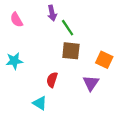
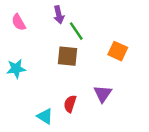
brown square: (71, 51) -> (68, 56), moved
orange square: (104, 60) -> (118, 51), moved
red semicircle: (52, 80) -> (70, 104), moved

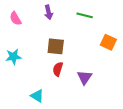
green line: (76, 31) -> (85, 15), moved, turned -42
orange square: (118, 51) -> (108, 42), moved
red semicircle: (70, 104) -> (58, 69), moved

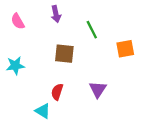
green line: (85, 15) -> (92, 30), moved, turned 49
orange square: (108, 42) -> (125, 49), turned -35
red semicircle: (58, 69) -> (57, 92), moved

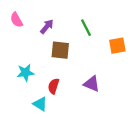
purple arrow: (56, 14) -> (47, 27), moved, turned -128
cyan star: (15, 66) -> (25, 73), moved
purple triangle: (98, 89) -> (92, 84), turned -42

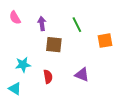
purple arrow: (47, 27) -> (42, 24), turned -48
red semicircle: (54, 86) -> (48, 77), turned 152
cyan triangle: (40, 104) -> (15, 89), moved

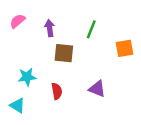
pink semicircle: (15, 18) -> (17, 21), turned 80
green line: (77, 25) -> (91, 29), turned 49

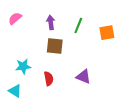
purple arrow: (50, 28) -> (51, 22), moved
orange square: (124, 48) -> (107, 33), moved

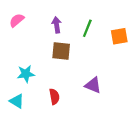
red semicircle: (49, 79) -> (54, 97), moved

